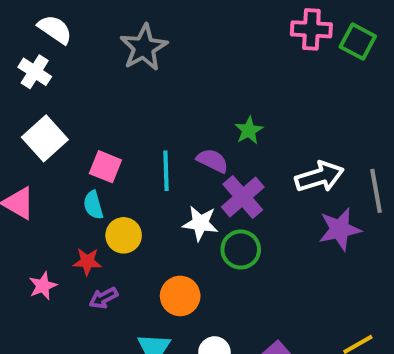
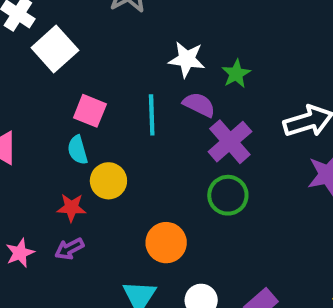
white square: (45, 138) -> (55, 49), moved
white star: (200, 223) -> (187, 59), moved
pink star: (43, 286) -> (20, 253), moved
purple arrow: (103, 298) -> (69, 249), moved

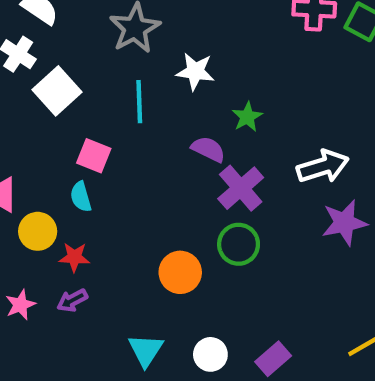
white star: (187, 59) -> (195, 71), moved
cyan line: (152, 115) -> (139, 102), moved
yellow circle: (108, 181) -> (38, 231), moved
orange circle: (166, 243) -> (180, 272), moved

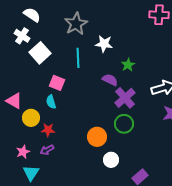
cyan triangle: (146, 350) -> (31, 173), moved
white circle: (210, 354) -> (111, 160), moved

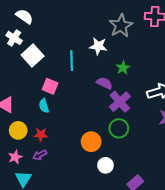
gray star: (76, 24) -> (121, 26), moved
yellow circle: (31, 118) -> (18, 130), moved

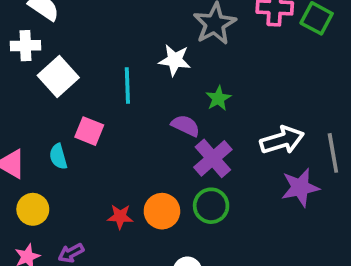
white cross: (14, 38) -> (26, 46), turned -35
cyan semicircle: (44, 106) -> (58, 157), moved
red star: (41, 135) -> (120, 217), moved
orange circle: (91, 142) -> (162, 211), moved

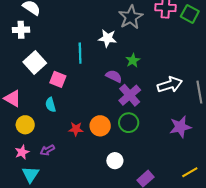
white square: (58, 77) -> (35, 63), moved
cyan semicircle: (58, 157) -> (51, 105), moved
purple star: (300, 187) -> (180, 127), moved

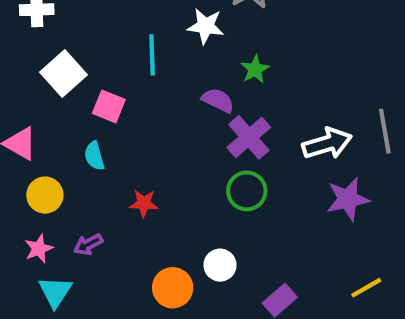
white arrow: (170, 85) -> (327, 144), moved
orange circle: (100, 126) -> (173, 288), moved

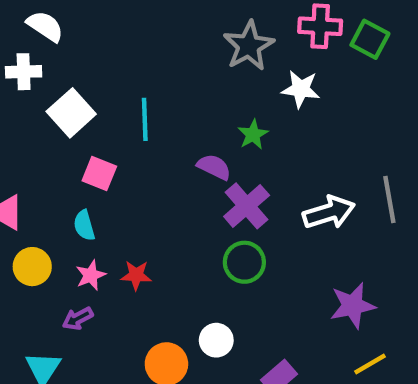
white star: (206, 26) -> (301, 89), moved
white square: (63, 74) -> (71, 113), moved
purple star: (348, 199) -> (353, 306), moved
pink star: (39, 249) -> (91, 275), moved

